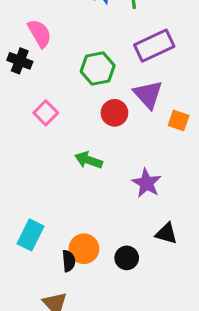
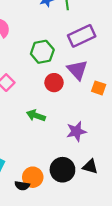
purple star: (147, 183) -> (76, 131), turned 30
black circle: (127, 258) -> (62, 170), moved, size x1.5
black semicircle: (69, 261) -> (22, 186), turned 104

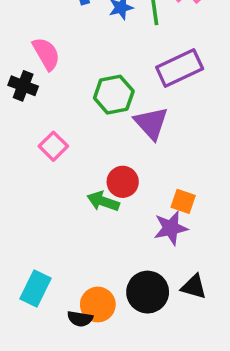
purple triangle: (77, 70) -> (151, 123), moved
red circle: (54, 83) -> (123, 182), moved
orange square: (99, 88) -> (183, 201), moved

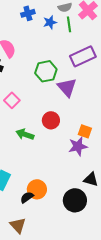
green arrow: (103, 201) -> (25, 134), moved
black circle: (148, 292) -> (75, 200), moved
black semicircle: (80, 319) -> (27, 197), turned 136

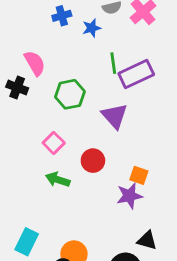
green line: (69, 24) -> (113, 63), moved
green hexagon: (46, 71) -> (70, 94), moved
pink square: (12, 100) -> (54, 143), moved

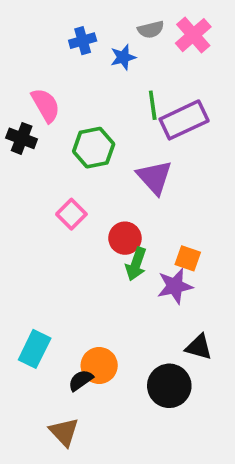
green arrow: (58, 180) -> (136, 264), moved, turned -90

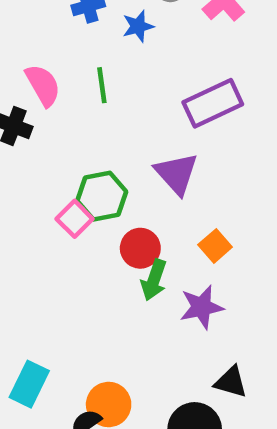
green line: (153, 105) -> (102, 85), moved
green hexagon: (94, 148) -> (102, 196), moved
orange square: (188, 258) -> (215, 246), moved, turned 30

